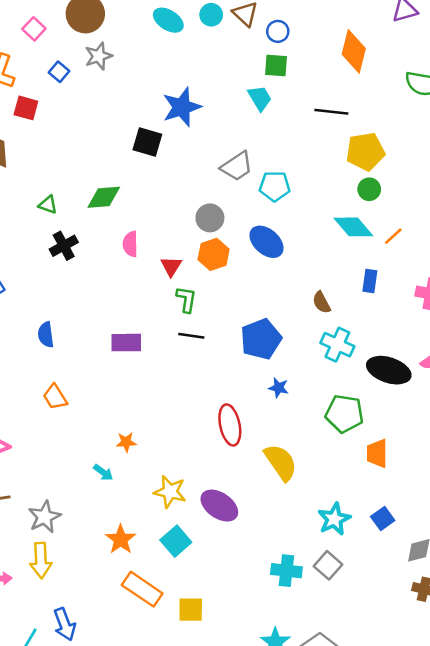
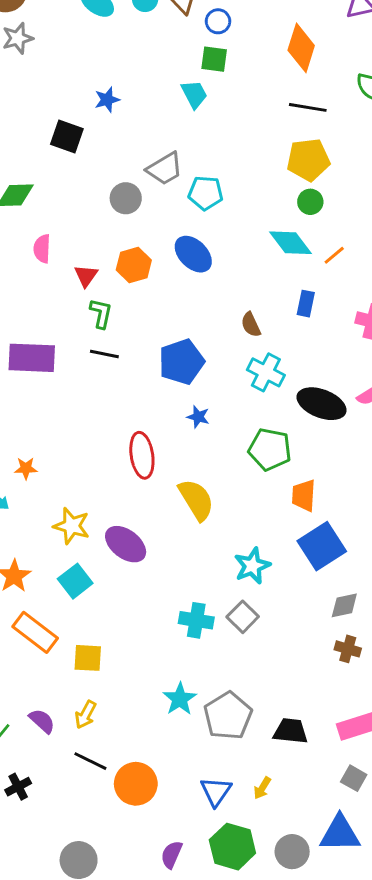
blue star: (182, 107) -> (107, 100), size x0.6
black line: (331, 112) -> (308, 107), moved
gray circle: (210, 218) -> (126, 198), moved
purple rectangle: (126, 343) -> (32, 358), size x1.4
blue square: (383, 519) -> (322, 546), moved, size x1.8

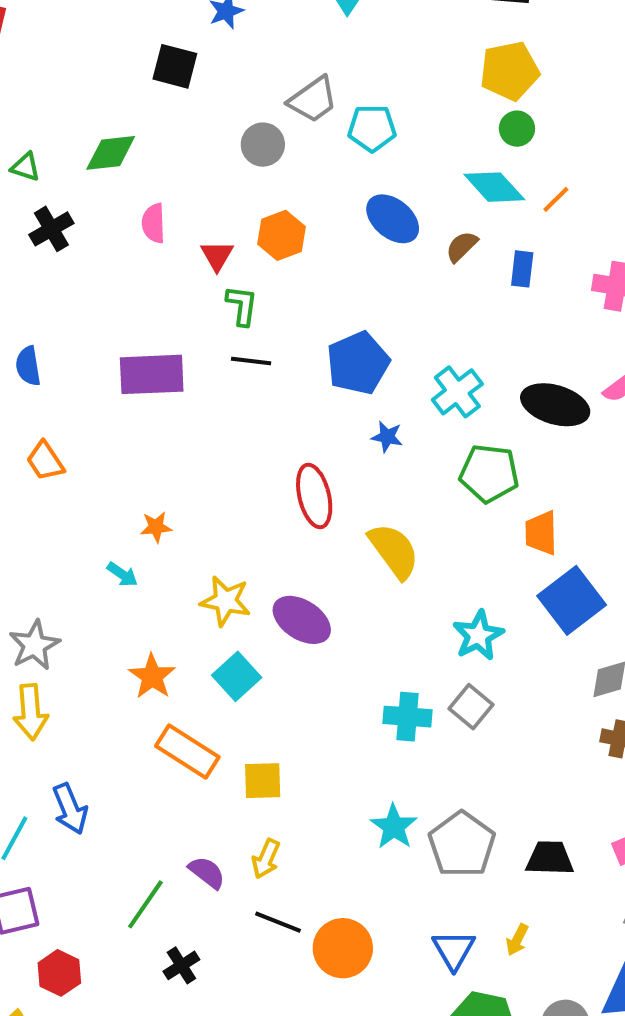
blue ellipse: (193, 254) -> (393, 219), moved
brown semicircle: (251, 325) -> (462, 247), moved, turned 75
cyan cross: (266, 372) -> (457, 392), moved, turned 30

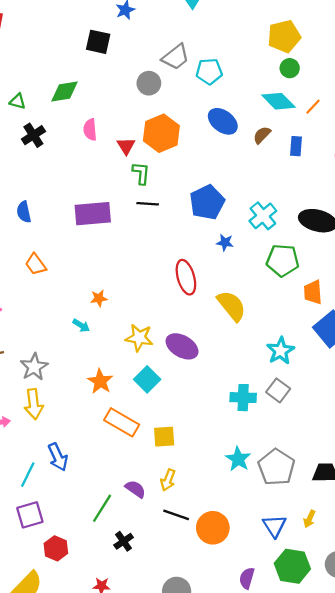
orange hexagon: (281, 235) -> (161, 133), size x1.4

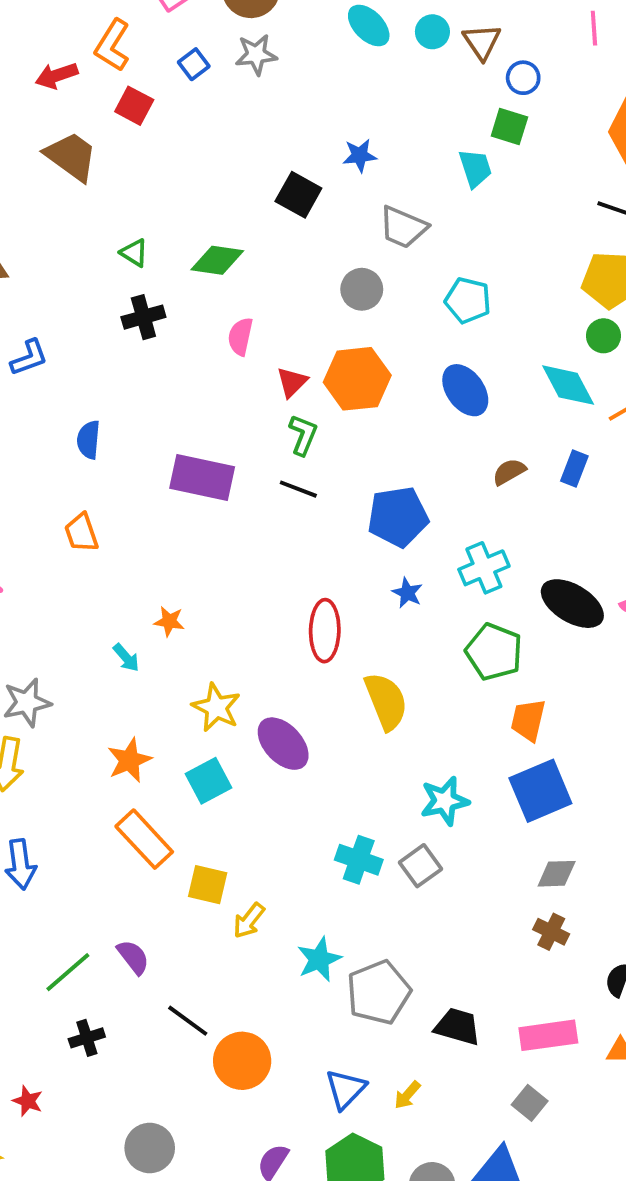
gray trapezoid: (176, 57) -> (403, 227), moved, turned 44
brown semicircle: (262, 135) -> (509, 472), moved
yellow arrow: (168, 480) -> (249, 921), moved

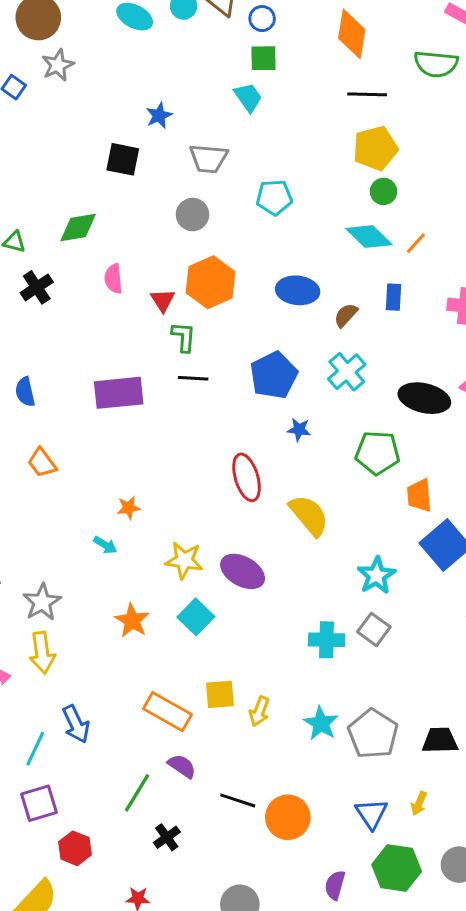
blue ellipse: (465, 390) -> (298, 290), moved, turned -30
cyan cross: (484, 568) -> (347, 372), moved
orange rectangle: (144, 839) -> (167, 712), moved

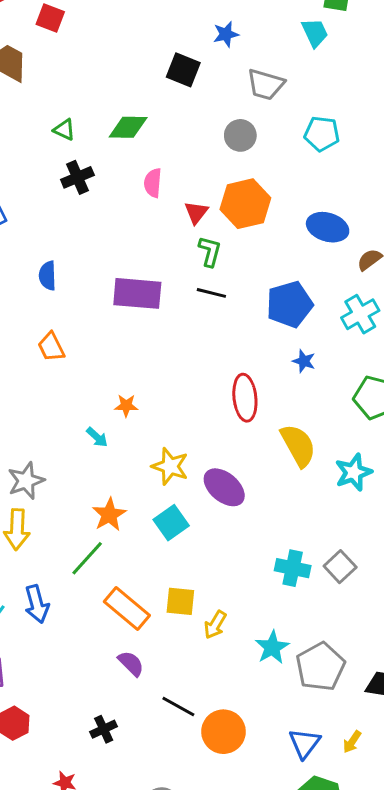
cyan star: (376, 575) -> (354, 472), moved
green line: (137, 793) -> (87, 558), moved

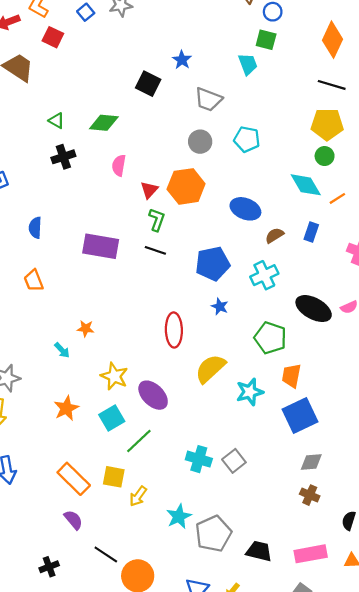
blue star: (226, 34) -> (182, 60), turned -30
gray circle: (240, 135) -> (200, 142), moved
yellow semicircle: (298, 445) -> (210, 369), turned -108
green line: (87, 558) -> (139, 441), moved

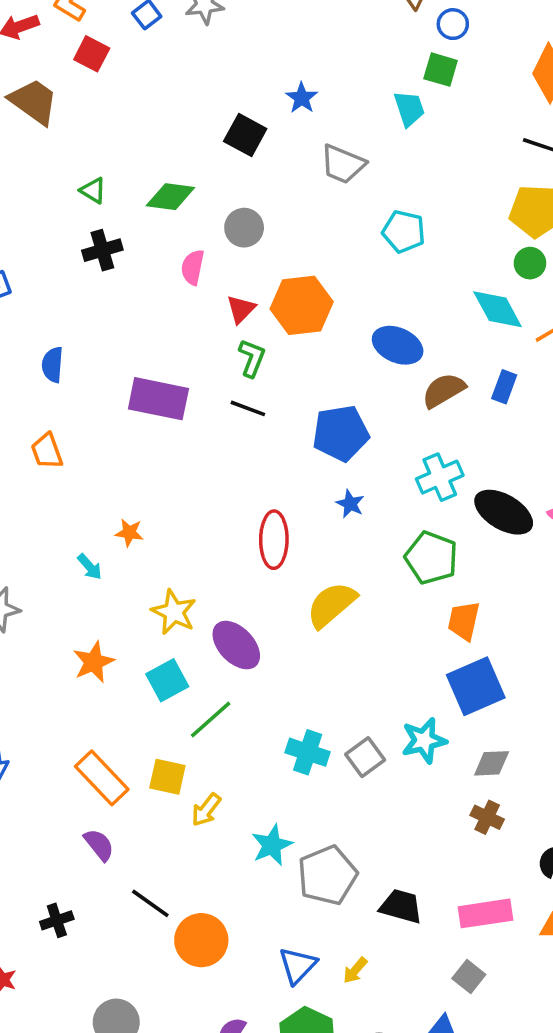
gray circle: (200, 142) -> (244, 228), moved
brown semicircle: (274, 235) -> (444, 390), size x1.4
cyan cross: (264, 275) -> (440, 477), moved
cyan star: (250, 392) -> (424, 740), moved

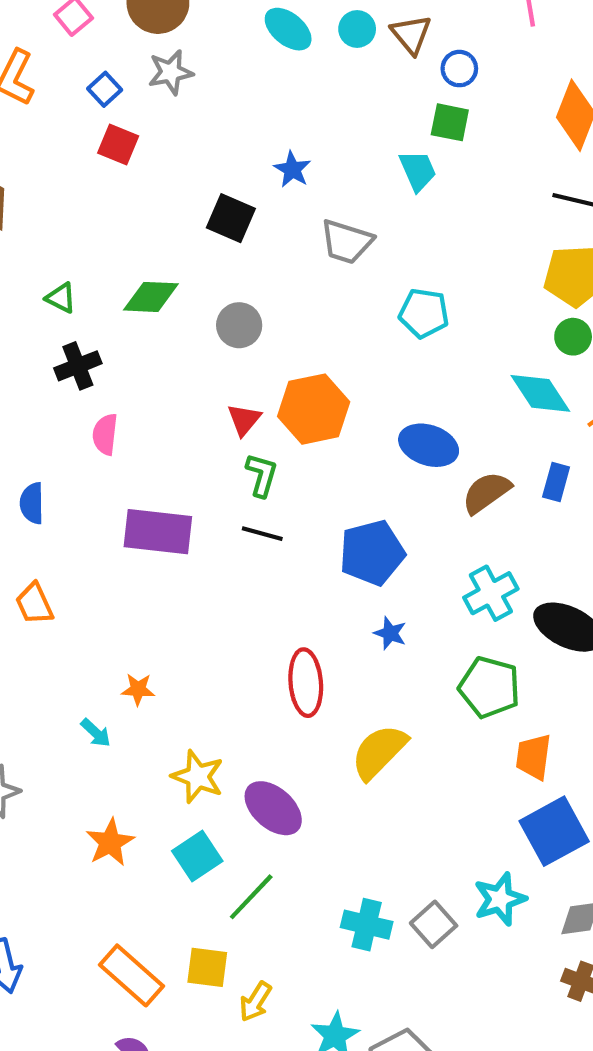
red square: (92, 54) -> (118, 144), moved
pink semicircle: (193, 267) -> (105, 434), moved

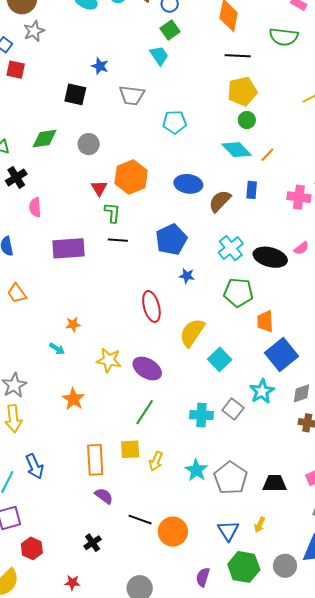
green square: (450, 122) -> (170, 30), turned -36
cyan square: (197, 856) -> (220, 359), moved
orange rectangle: (131, 975) -> (95, 460), turned 56

